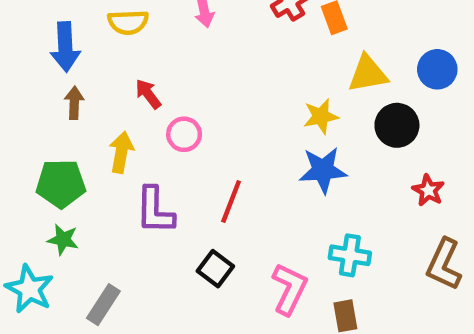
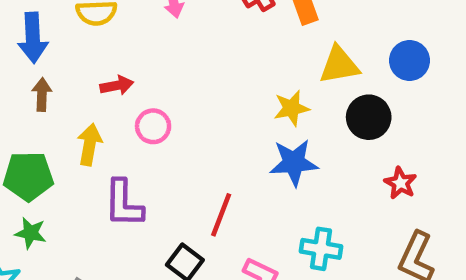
red arrow: (148, 94) -> (117, 85), turned 116
red line: (231, 202) -> (221, 215), moved

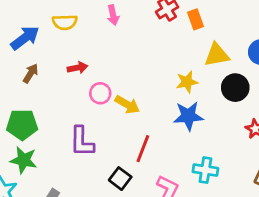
blue arrow: (33, 38) -> (25, 38), turned -124
brown arrow: (42, 95) -> (31, 73), turned 30
yellow arrow: (90, 144) -> (127, 105), moved, turned 110
green star: (31, 233) -> (24, 160), size x1.4

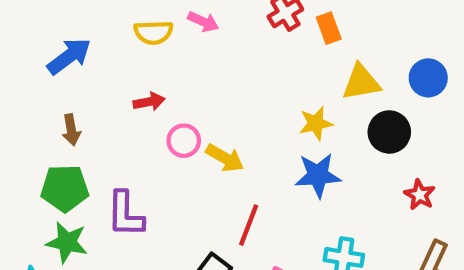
pink arrow: (113, 15) -> (203, 22), turned -54
yellow semicircle: (65, 22) -> (153, 32), moved
brown arrow: (31, 73) -> (71, 130), moved, turned 138
purple L-shape: (82, 142) -> (125, 214), moved

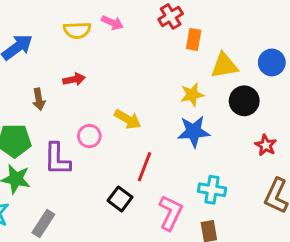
orange rectangle: (329, 28) -> (194, 39), moved, turned 30
brown arrow: (71, 130) -> (39, 99), moved
pink circle: (184, 141) -> (89, 136), moved

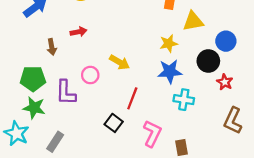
blue circle: (272, 62) -> (226, 41), moved
black circle: (244, 101) -> (208, 61), moved
cyan cross: (212, 190) -> (184, 100), moved

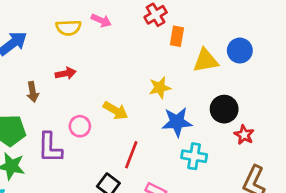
blue circle: (226, 41) -> (240, 51), moved
yellow star: (169, 43) -> (160, 88), moved

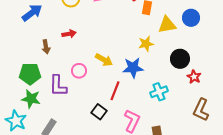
yellow star: (160, 88) -> (146, 44), moved
blue star: (177, 122) -> (133, 68), moved
cyan cross: (194, 156) -> (159, 92), turned -30

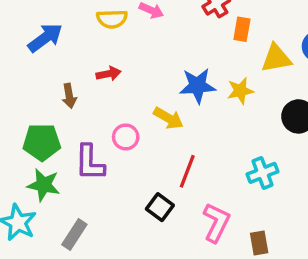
blue star: (133, 68) -> (198, 86), moved

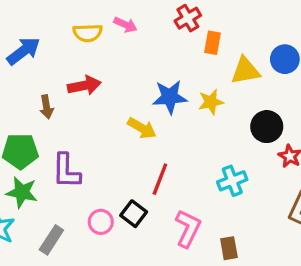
red arrow: (109, 74) -> (84, 85), size x1.4
pink circle: (126, 137) -> (101, 222), moved

